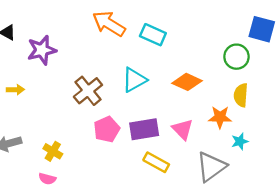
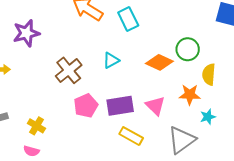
cyan rectangle: (153, 35) -> (128, 19), turned 40
green circle: (236, 57) -> (188, 49), moved
cyan triangle: (134, 80) -> (111, 60), size x0.7

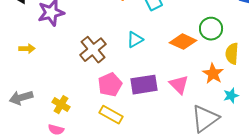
orange star: (190, 95) -> (213, 74), turned 30
yellow rectangle: (131, 136) -> (111, 115), moved

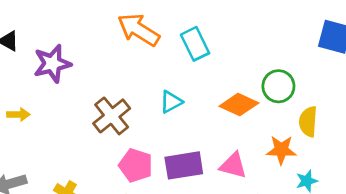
orange star: (213, 74) -> (281, 150), turned -30
pink pentagon: (110, 85) -> (136, 165), turned -30
pink triangle: (179, 85) -> (233, 165), turned -30

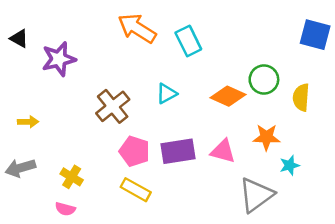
yellow arrow: (18, 115) -> (28, 122), moved
yellow semicircle: (308, 122) -> (301, 97), moved

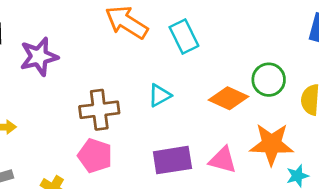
brown cross: (113, 106) -> (99, 110), turned 32
orange star: (266, 137) -> (272, 144), size x1.4
pink pentagon: (134, 151) -> (95, 156), moved

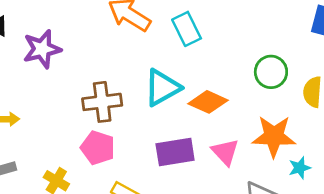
cyan triangle: (160, 95) -> (162, 88), size x1.6
orange diamond: (228, 98) -> (208, 102), moved
pink triangle: (223, 160) -> (225, 152), turned 32

